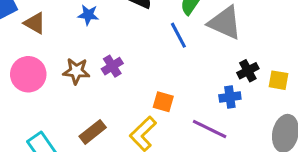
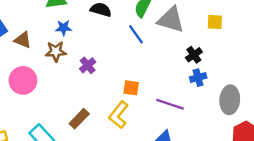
brown star: (76, 71) -> (56, 51), moved
yellow square: (279, 80) -> (215, 22), moved
blue cross: (230, 97) -> (198, 78), moved

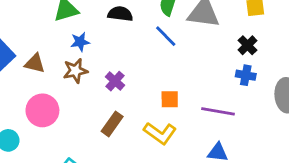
black cross: (194, 55) -> (247, 45), moved
blue cross: (198, 78) -> (246, 75), turned 35
yellow L-shape: (119, 115) -> (160, 133), turned -84
brown rectangle: (79, 119) -> (112, 124), moved

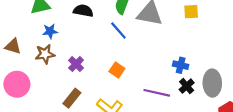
black cross: (247, 45) -> (187, 86), moved
orange square: (170, 99) -> (117, 70), moved, turned 32

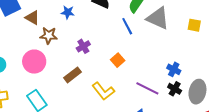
brown star: (45, 54) -> (49, 36), moved
pink circle: (17, 84) -> (34, 62), moved
black cross: (187, 86) -> (175, 89), turned -32

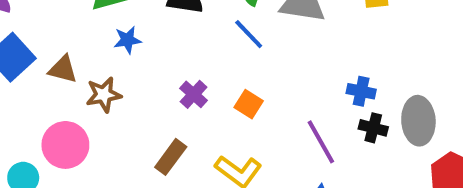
purple cross: (83, 46) -> (194, 94), moved
pink circle: (34, 62) -> (65, 145), moved
purple line: (147, 88) -> (321, 142), turned 50

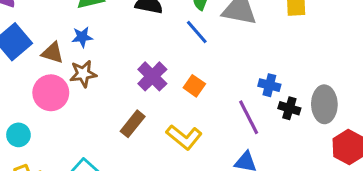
blue star: (127, 40) -> (82, 37), moved
blue cross: (361, 91) -> (269, 85), moved
purple cross: (194, 94) -> (152, 76), size x1.4
pink circle: (65, 145) -> (51, 93), moved

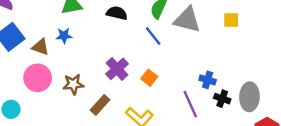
brown star: (83, 74) -> (73, 84), moved

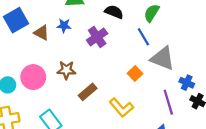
gray triangle: (187, 20) -> (163, 58), moved
purple cross: (117, 69) -> (97, 37), moved
pink circle: (38, 78) -> (33, 77), moved

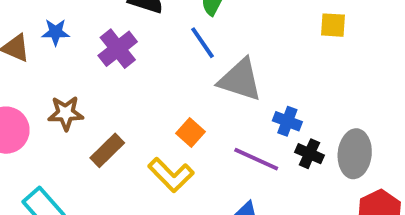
orange square: (135, 74) -> (191, 133), moved
purple line: (168, 102) -> (256, 159), turned -45

